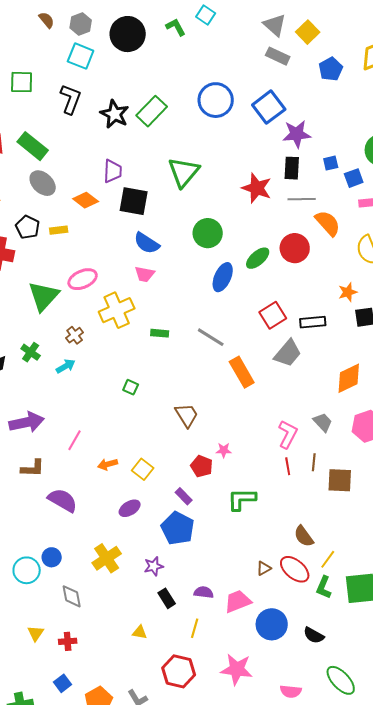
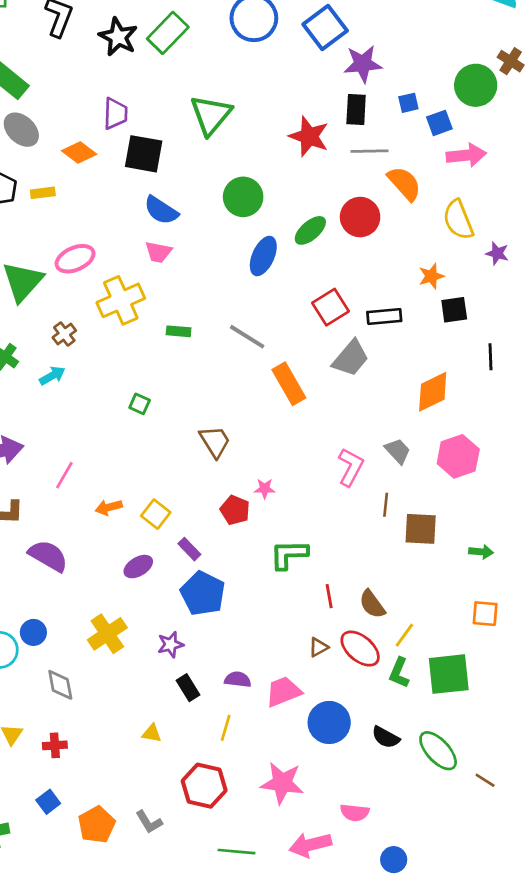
red line: (288, 466) -> (329, 596), moved
purple rectangle: (184, 496) -> (189, 549), moved
green ellipse: (341, 680) -> (438, 751), moved

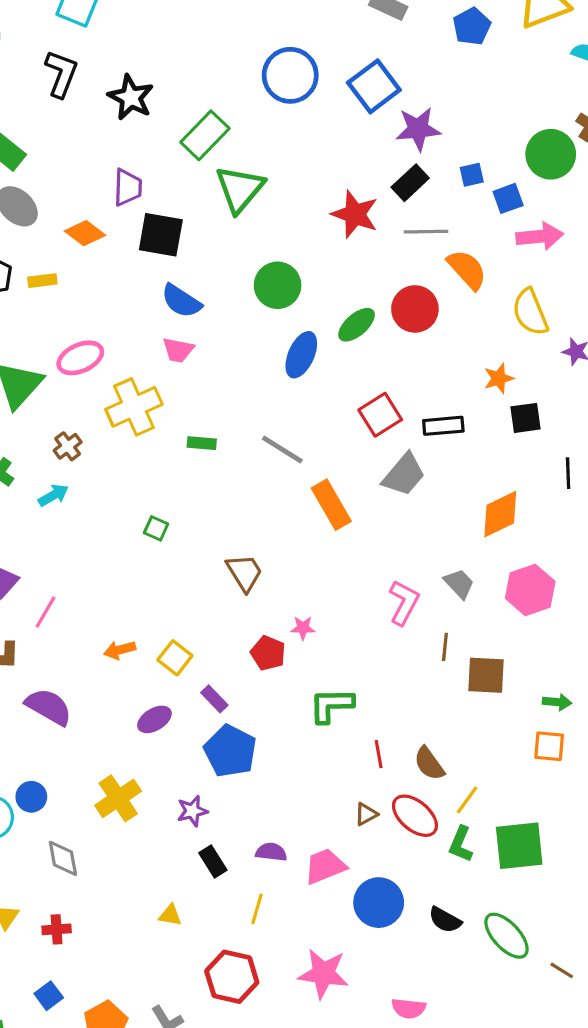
green rectangle: (168, 33) -> (205, 135), moved
black rectangle: (356, 109) -> (410, 183), turned 44
pink line: (64, 475) -> (46, 612), moved
orange square: (485, 614) -> (549, 746), moved

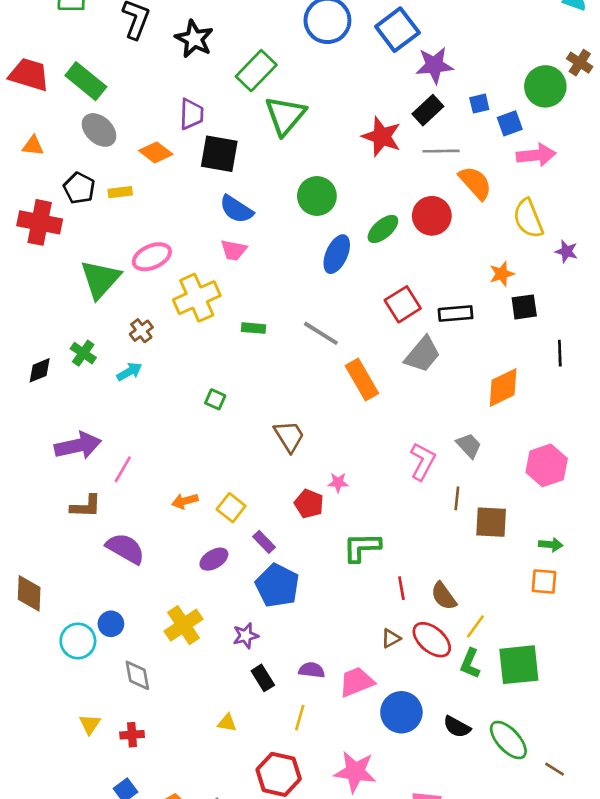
pink hexagon: (530, 590) -> (547, 465), moved

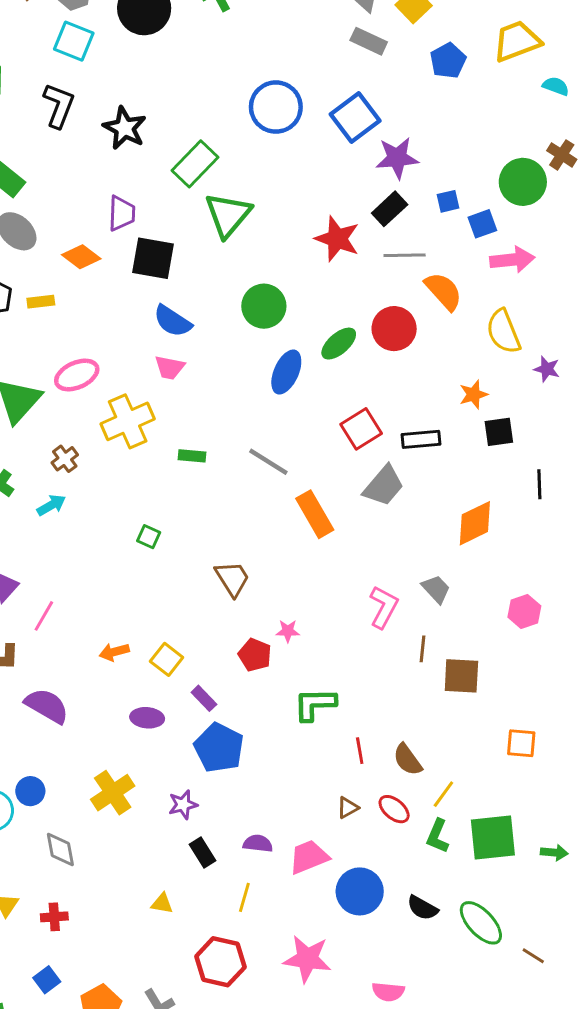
pink hexagon: (547, 465) -> (524, 611), size x0.7
green arrow: (551, 545) -> (554, 852), moved
purple ellipse: (214, 559) -> (147, 718), turned 36
red ellipse: (432, 640) -> (394, 809), size x0.7

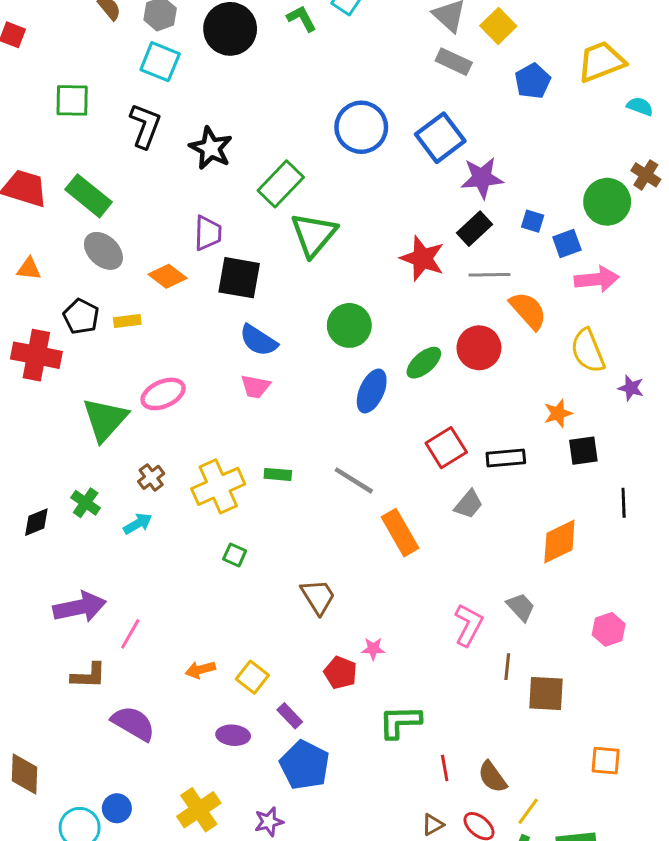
blue square: (448, 201) -> (533, 221), turned 30
yellow cross: (128, 421) -> (218, 486), moved
gray trapezoid: (384, 486) -> (469, 504), size x0.7

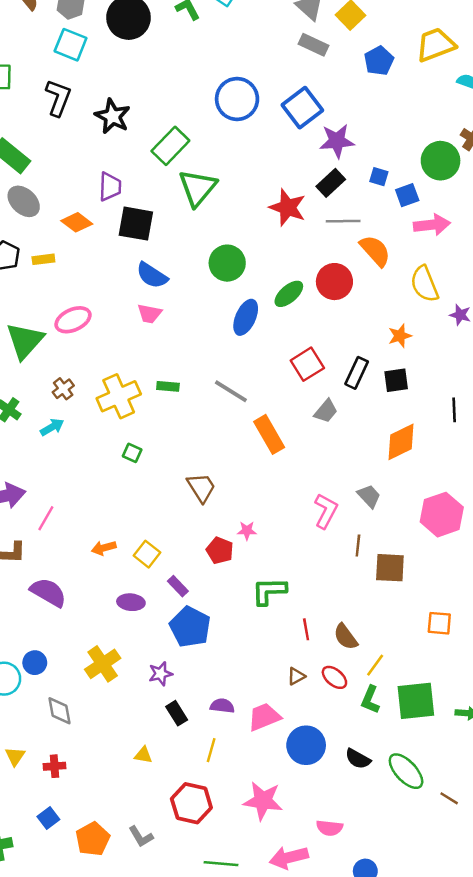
black square: (583, 451) -> (396, 380), moved
black rectangle: (506, 458) -> (357, 373), turned -60
pink hexagon: (609, 629) -> (442, 515), size x1.6

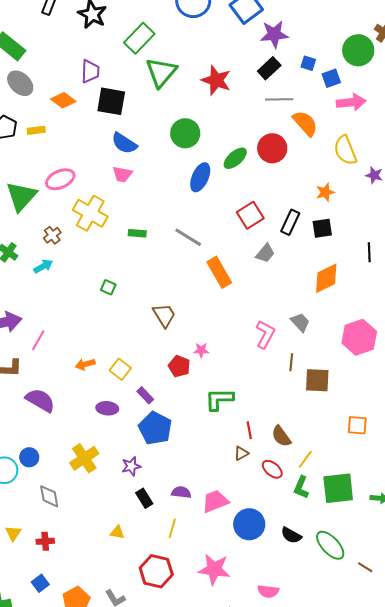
red star: (288, 208) -> (216, 80), moved
yellow cross: (119, 396) -> (90, 213), moved, turned -36
brown triangle: (296, 676) -> (241, 453), moved

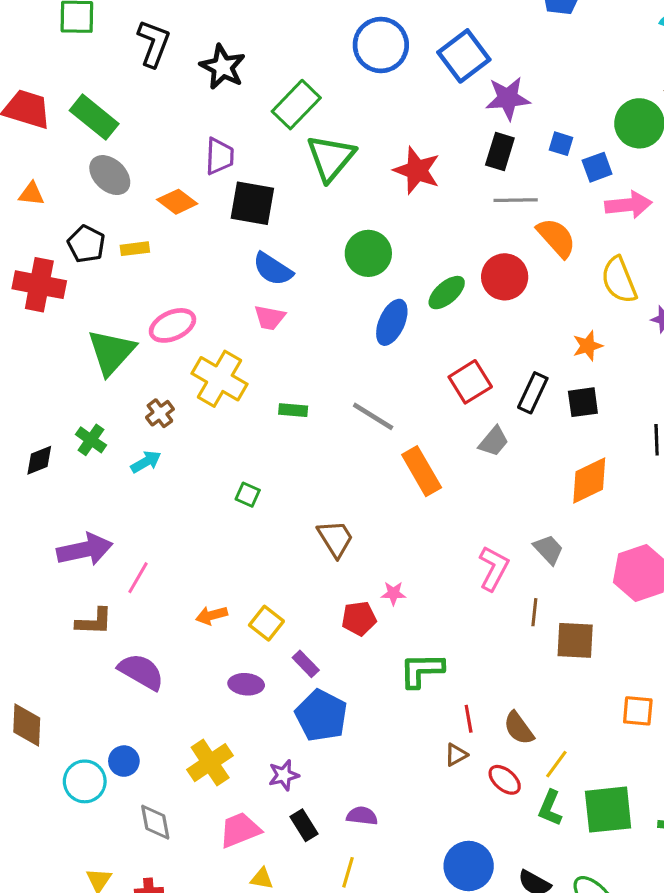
black rectangle: (269, 68) -> (500, 152), turned -30
red pentagon: (179, 366) -> (359, 618), turned -30
pink trapezoid: (215, 501) -> (240, 830), moved

